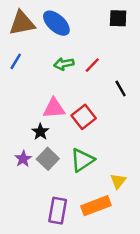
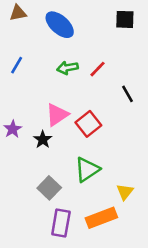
brown triangle: (22, 23) -> (18, 13), moved, size x0.6
pink triangle: (54, 108) -> (57, 115), turned -30
purple star: (23, 159) -> (13, 129), moved
gray square: (48, 159) -> (49, 188), moved

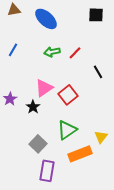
yellow triangle: (125, 192) -> (101, 137), moved
orange rectangle: (101, 218) -> (80, 154), moved

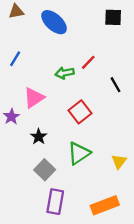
green arrow: (52, 52) -> (65, 73), moved
pink triangle: (44, 88) -> (34, 98), moved
black star: (33, 107) -> (39, 137), moved
orange rectangle: (80, 154) -> (105, 205), moved

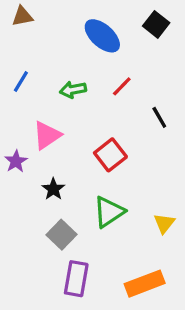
black square: (113, 17) -> (156, 24), turned 36
blue ellipse: (54, 22) -> (102, 36), moved
green arrow: (65, 73) -> (73, 90), moved

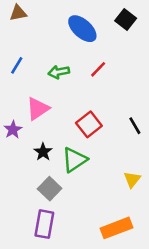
black line: (159, 117) -> (135, 126), moved
green triangle: (109, 212) -> (74, 160), moved
purple rectangle: (76, 279) -> (44, 224), moved

